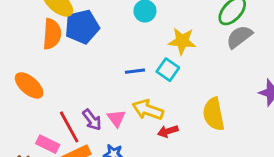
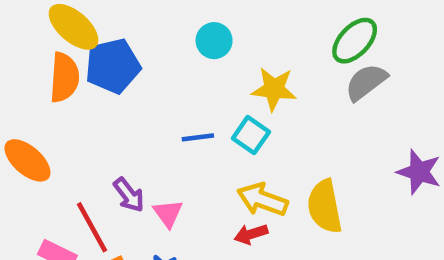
yellow arrow: (148, 110) -> (262, 200), moved
purple arrow: (92, 120) -> (129, 195), moved

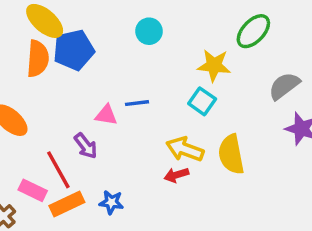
gray semicircle: (366, 82) -> (284, 86), moved
yellow star: (274, 89) -> (214, 65), moved
cyan square: (251, 135) -> (202, 101), moved
pink triangle: (168, 213) -> (106, 115), moved, turned -45

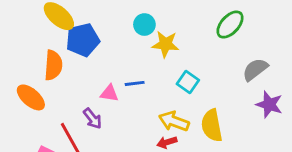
orange semicircle: (38, 59) -> (53, 65), moved
yellow star: (214, 65) -> (165, 44), moved

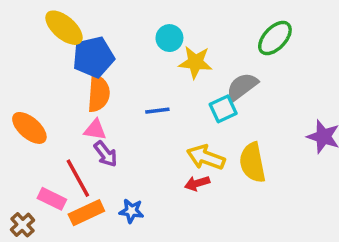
orange semicircle: (53, 65) -> (99, 93), moved
gray semicircle: (255, 69) -> (242, 86), moved
cyan square: (188, 82) -> (223, 109), turned 30
pink triangle: (109, 93) -> (95, 130), moved

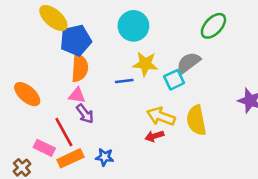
cyan circle: (169, 38) -> (133, 26), size x1.5
yellow star: (195, 62) -> (145, 64), moved

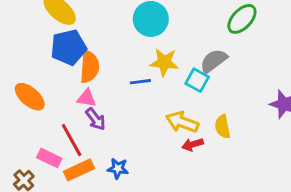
blue pentagon: (76, 40) -> (69, 47), moved
cyan square: (174, 80) -> (197, 80), turned -36
yellow semicircle: (196, 120) -> (223, 127), size x0.7
red arrow: (154, 136) -> (193, 144), moved

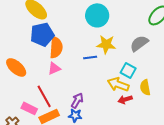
cyan square: (197, 80) -> (128, 70), moved
pink triangle: (87, 98) -> (54, 68), turned -32
purple arrow: (95, 119) -> (77, 100), moved, turned -112

